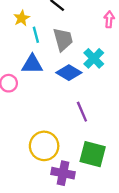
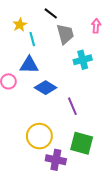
gray trapezoid: (63, 39) -> (65, 34), moved
cyan cross: (94, 58) -> (83, 60), turned 30
blue diamond: (69, 73) -> (46, 88), moved

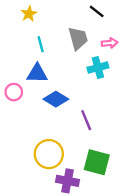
black line: (51, 13) -> (97, 11), moved
yellow star: (20, 25) -> (29, 14), moved
pink arrow: (96, 26) -> (110, 43), moved, turned 80

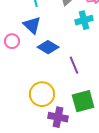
blue triangle: (37, 73) -> (32, 25), turned 42
green square: (97, 162) -> (83, 101), turned -30

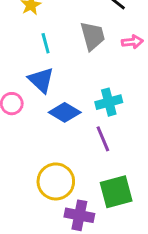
cyan cross: (84, 20) -> (109, 102), moved

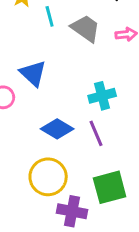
gray trapezoid: (93, 36) -> (86, 28), turned -40
cyan line: (46, 43) -> (50, 16), moved
blue diamond: (65, 112) -> (57, 129), moved

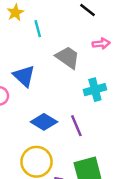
gray trapezoid: (86, 28) -> (68, 57), moved
cyan cross: (102, 96) -> (95, 90), moved

